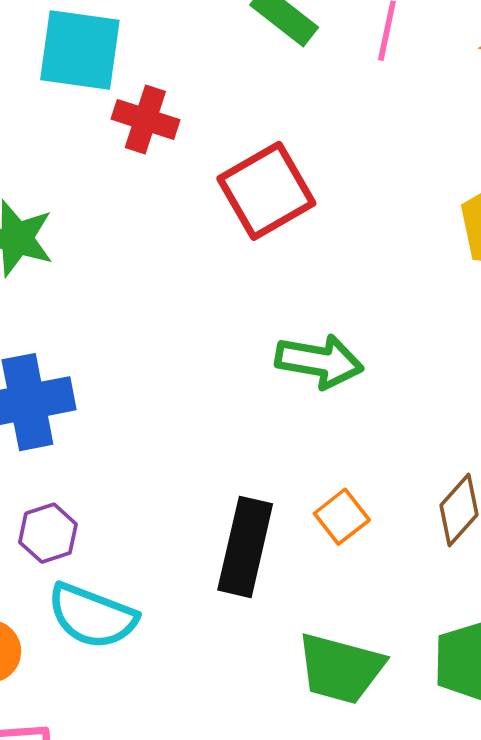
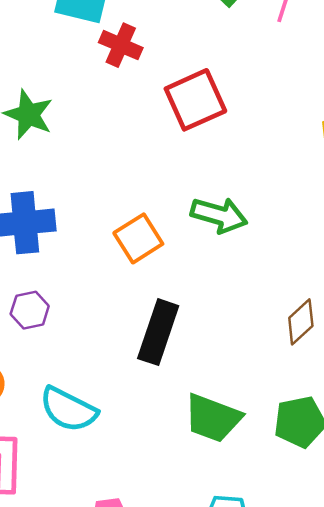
orange square: (342, 517) -> (138, 238), moved, size x1.4
cyan semicircle: (92, 616) -> (68, 409), moved

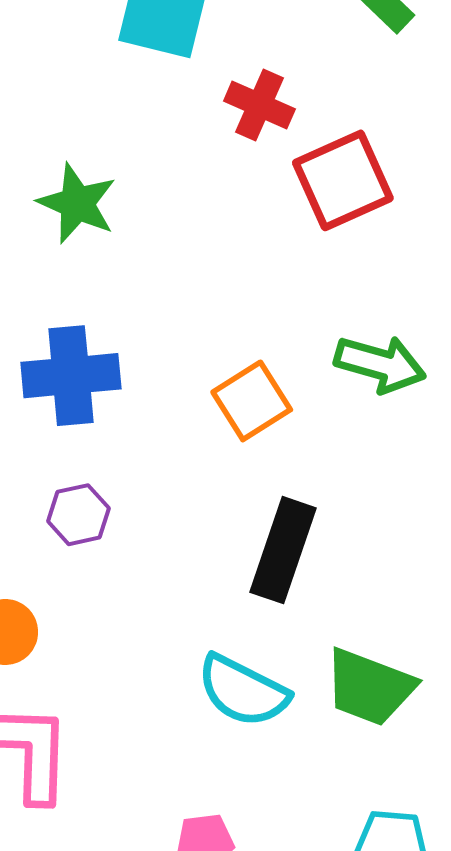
red cross: (121, 45) -> (259, 105), moved
cyan semicircle: (68, 409) -> (243, 691), moved

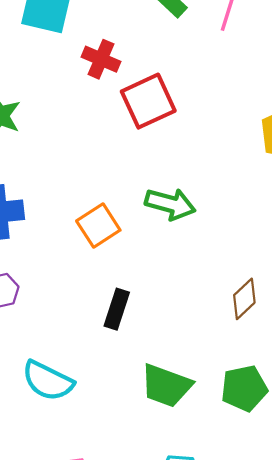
black rectangle: (283, 550) -> (117, 309), size x0.7
cyan semicircle: (243, 691) -> (48, 381), moved

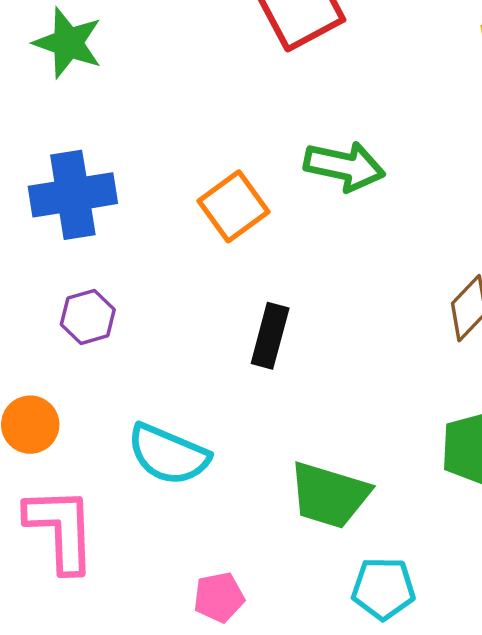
green trapezoid: (166, 386) -> (329, 495), moved

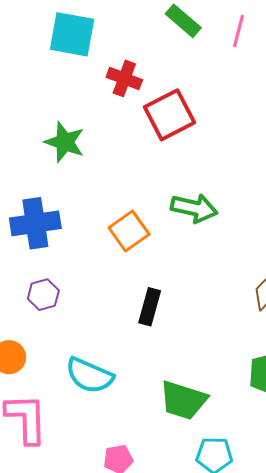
green star: (68, 43) -> (65, 142), moved

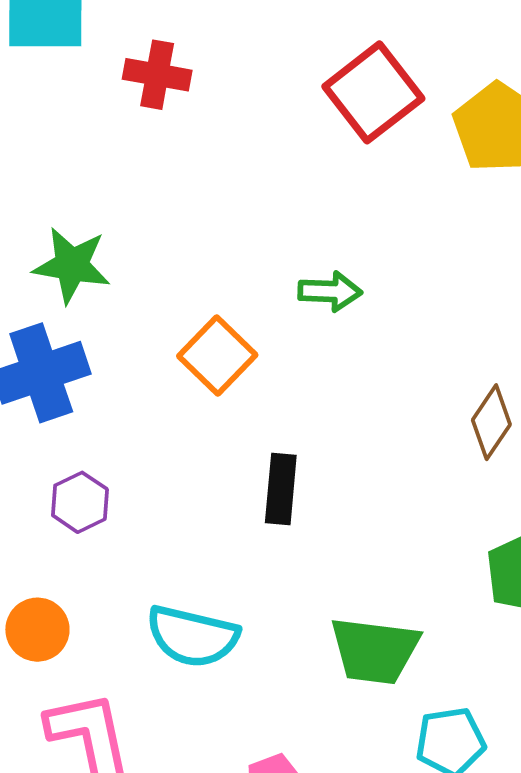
red square: (170, 115) -> (373, 92), moved
green star: (65, 142) -> (72, 265), moved
green arrow: (194, 208) -> (330, 291), size x0.7

